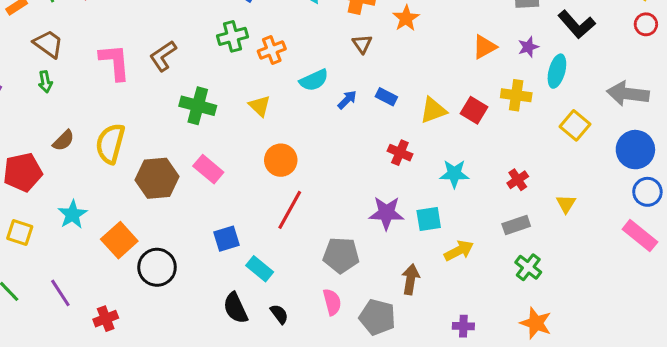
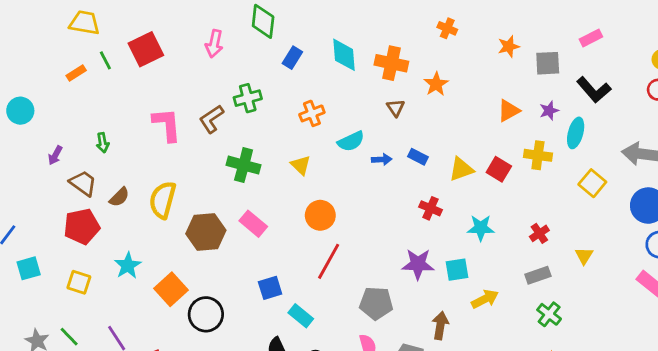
green cross: (232, 36) -> (248, 98), moved
brown trapezoid: (48, 44) -> (83, 183), moved
blue arrow: (347, 100) -> (382, 159), turned 42

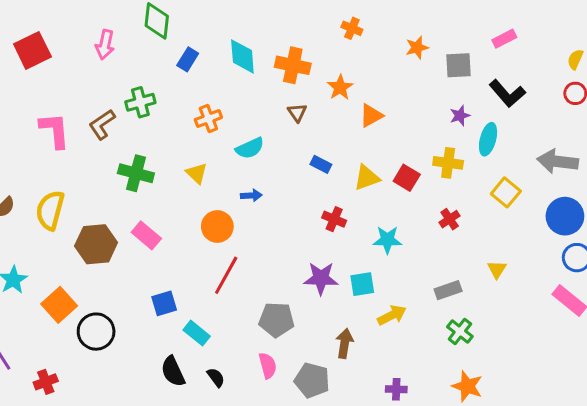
orange triangle: (509, 111) -> (371, 116), moved
blue arrow: (382, 159) -> (251, 195), moved
red cross: (539, 233) -> (450, 219), moved

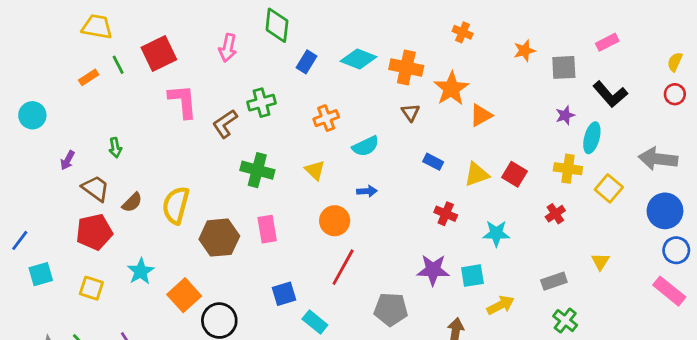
cyan diamond: (242, 56) -> (359, 59), turned -64
orange star: (340, 87) -> (451, 89), size x1.4
pink L-shape: (55, 130) -> (183, 101), moved
yellow cross: (448, 163) -> (568, 169), moved
pink rectangle: (146, 235) -> (267, 229), turned 40

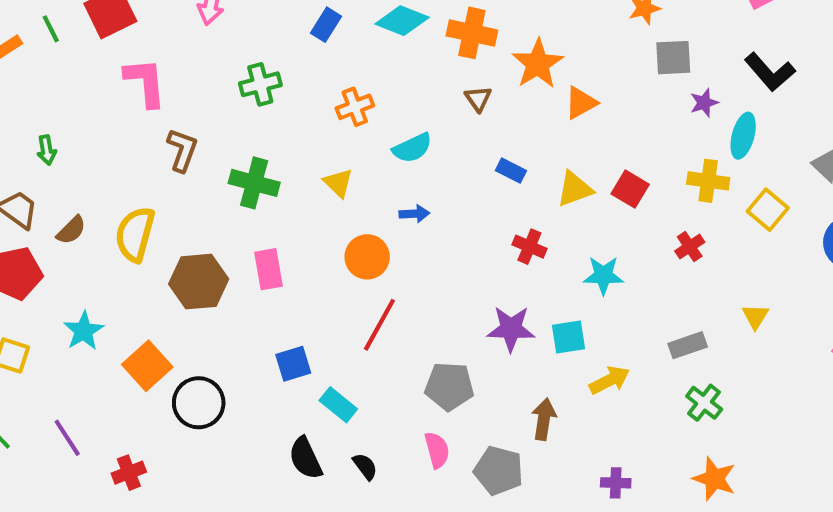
gray square: (564, 67) -> (673, 58), moved
brown L-shape: (225, 124) -> (182, 150), moved, turned 144

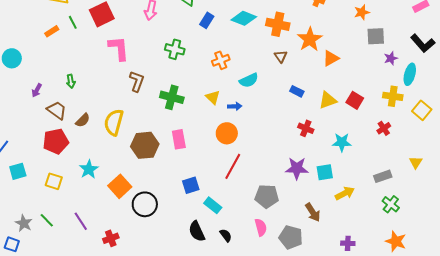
green cross: (260, 84) -> (175, 49), turned 30
blue arrow: (414, 214) -> (235, 106), moved
brown arrow: (544, 419) -> (313, 212), turned 138

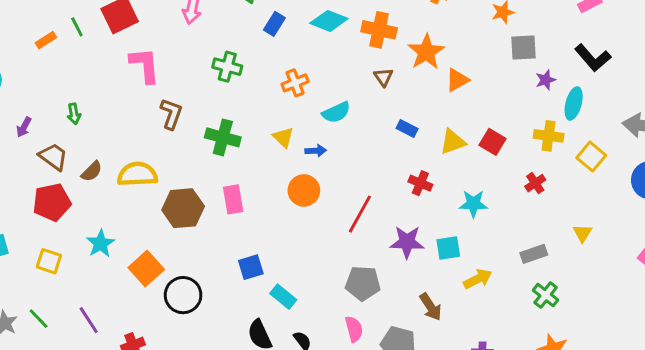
yellow semicircle: (114, 122) -> (137, 174), turned 72
red line: (233, 166) -> (360, 214), moved

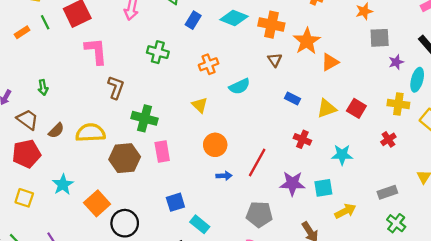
green cross: (223, 137) -> (145, 118), moved
blue arrow: (316, 151) -> (224, 176), moved

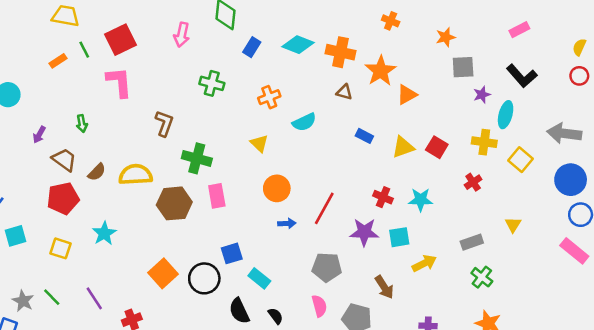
pink L-shape: (96, 51) -> (119, 82), moved
brown triangle: (275, 60) -> (344, 92), turned -40
red cross: (302, 139) -> (383, 197), moved
orange square: (97, 203) -> (163, 273), moved
black circle: (125, 223) -> (204, 278), moved

